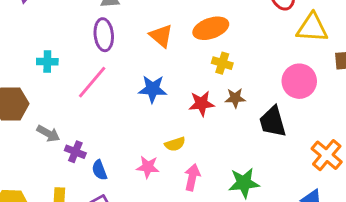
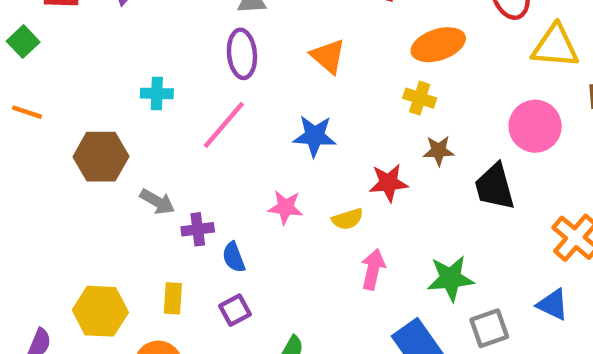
orange ellipse: (211, 28) -> (438, 45), moved
red star: (202, 103) -> (389, 183), moved
purple cross: (75, 152) -> (198, 229), turned -30
pink star: (148, 167) -> (285, 207), moved

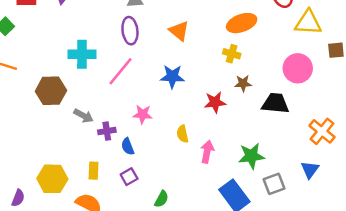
cyan cross: (157, 93) -> (82, 54), size x1.5
black trapezoid: (495, 187) -> (275, 103), turned 112
pink star: (285, 207) -> (143, 114), moved
yellow semicircle: (348, 219) -> (182, 134), moved, turned 96
blue triangle: (553, 305) -> (310, 170), turned 42

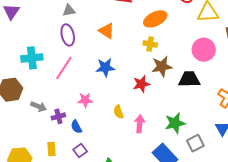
brown star: (243, 83) -> (162, 66), size x1.5

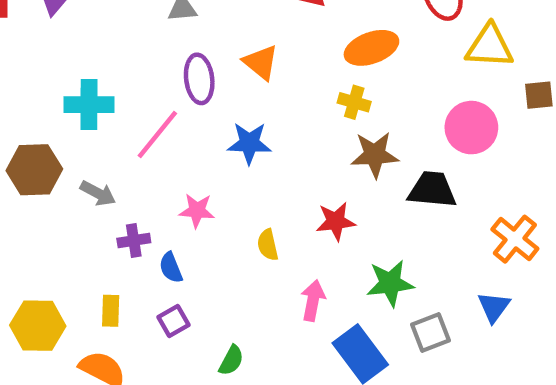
purple ellipse: (68, 35) -> (199, 79), moved
red star: (141, 84) -> (336, 221), moved
gray arrow: (39, 106) -> (98, 193), moved
pink arrow: (140, 124) -> (313, 301), moved

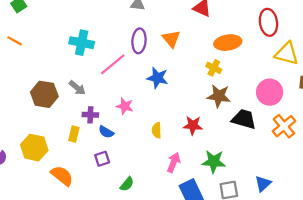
brown hexagon: (34, 170) -> (44, 94), moved
orange cross: (515, 239) -> (284, 126), moved
blue semicircle: (171, 268) -> (106, 132), turned -49
yellow rectangle: (111, 311) -> (74, 134), moved

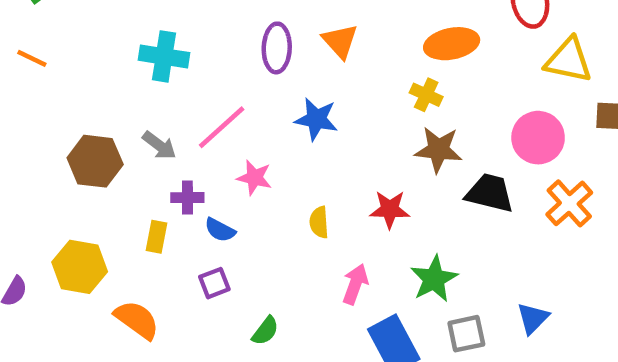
pink line: (113, 64) -> (222, 127), moved
green star: (214, 162) -> (434, 279), turned -30

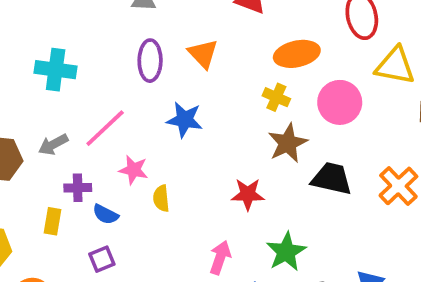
pink circle: (538, 138) -> (340, 102), moved
gray arrow: (159, 145) -> (53, 144), turned 116
brown star: (438, 150) -> (288, 143), turned -30
yellow semicircle: (319, 222) -> (161, 198), moved

